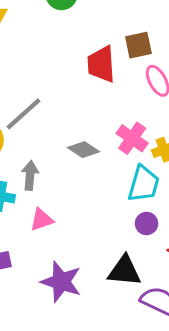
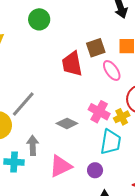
pink triangle: (42, 220) -> (61, 166), moved, size x1.4
purple circle: (147, 223) -> (95, 170), moved

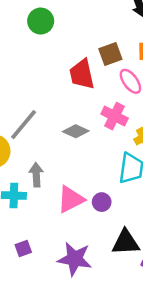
pink cross: (99, 112) -> (115, 116), moved
gray diamond: (67, 123) -> (76, 131), moved
purple circle: (95, 170) -> (102, 202), moved

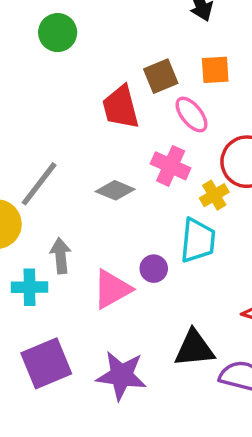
purple circle: (102, 202) -> (154, 269), moved
purple square: (23, 248) -> (46, 363), size x2.0

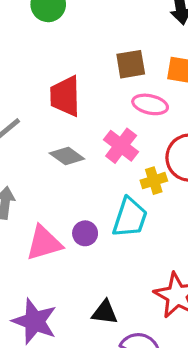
red trapezoid: (121, 107) -> (65, 96), moved
pink ellipse: (192, 114) -> (150, 104), turned -52
black triangle: (194, 348) -> (105, 312), size x0.7

